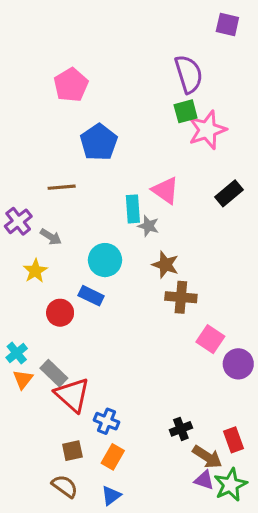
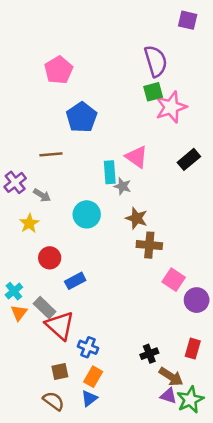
blue rectangle: (91, 296) -> (75, 281), moved, turned -54
red rectangle: (234, 440) -> (193, 349), moved, turned 36
blue triangle: (111, 496) -> (89, 398), moved

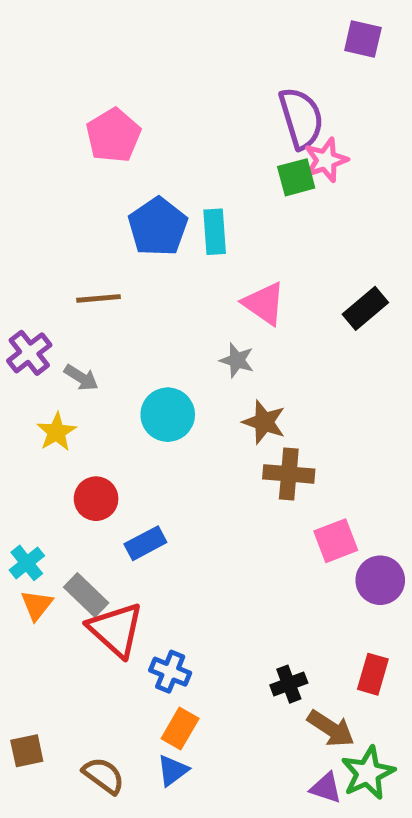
pink star: (171, 107) -> (326, 160), moved, size x0.7
cyan rectangle: (110, 172) -> (215, 232), moved
pink square: (174, 280) -> (336, 541), turned 35
brown square: (60, 372) -> (27, 751), moved
purple triangle: (168, 396) -> (326, 788), moved

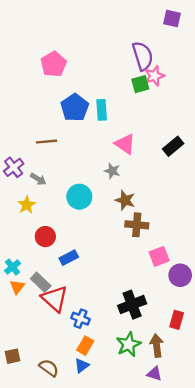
black cross: (289, 684) -> (132, 305), moved, size x1.6
brown arrow: (331, 729) -> (157, 346), turned -130
green star: (368, 773) -> (129, 344), moved

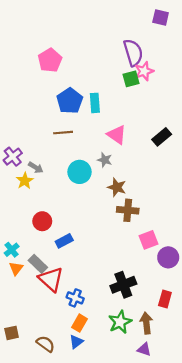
brown line: (46, 142) -> (63, 133), moved
cyan circle: (79, 197) -> (80, 172), moved
yellow star: (27, 205) -> (25, 181), moved

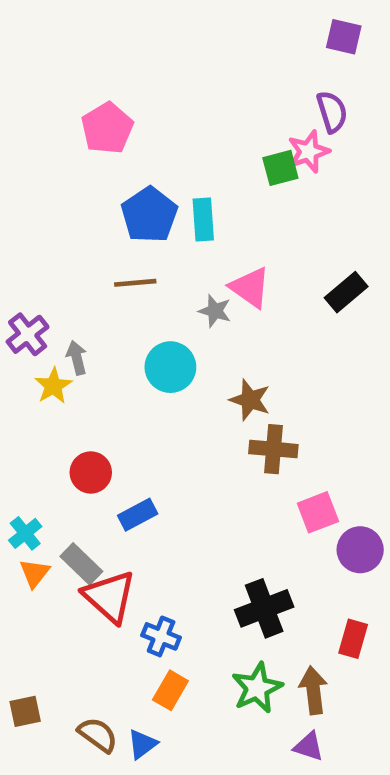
purple semicircle: (133, 53) -> (332, 112), moved, size x0.7
gray star: (105, 160) -> (215, 311), moved
gray arrow: (36, 168) -> (77, 358), turned -136
blue triangle: (76, 342) -> (142, 744), moved

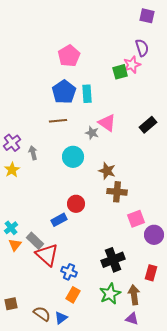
pink pentagon: (107, 128) -> (69, 56), moved
yellow star: (53, 386) -> (12, 170), moved
red circle: (91, 472) -> (76, 204), moved

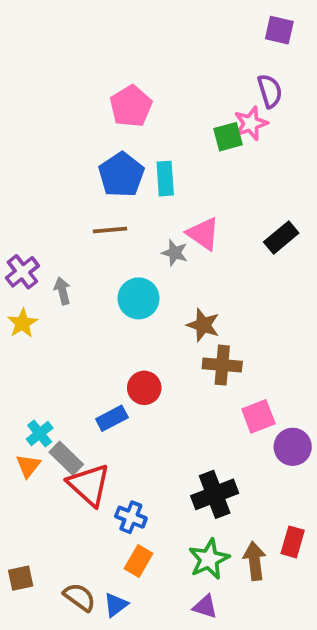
cyan cross: (11, 228) -> (40, 434), moved
red rectangle: (151, 273) -> (293, 542), moved
purple triangle: (132, 319) -> (205, 607), moved

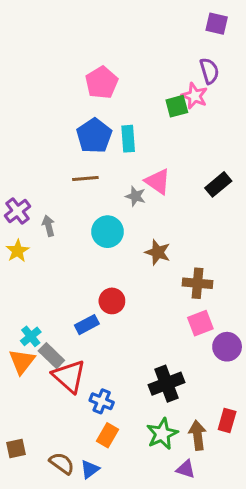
pink star: (251, 123) -> (195, 96), turned -30
brown cross: (222, 365) -> (198, 283), moved
orange triangle: (28, 466) -> (22, 361), size x1.4
purple triangle: (205, 607) -> (186, 469), moved

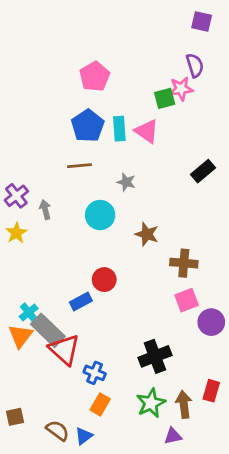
pink star: (195, 96) -> (181, 89), turned -30
pink triangle: (158, 181) -> (147, 131), moved
gray rectangle: (51, 356) -> (48, 330), size x1.4
purple triangle: (186, 469) -> (173, 436), turned -30

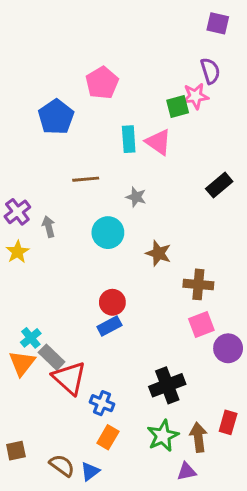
blue pentagon: (88, 126) -> (56, 117), moved
blue rectangle: (81, 301) -> (109, 326), moved
gray rectangle: (48, 330) -> (52, 357), size x0.7

